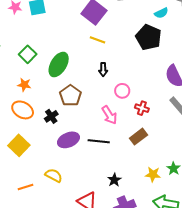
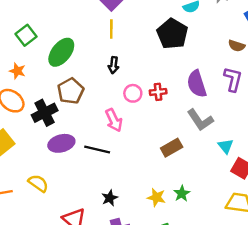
yellow line: (98, 40) -> (111, 29), turned 63
red cross: (142, 108) -> (158, 92), moved, turned -32
black cross: (51, 116) -> (45, 113), size x1.5
brown rectangle: (138, 137) -> (172, 148), moved

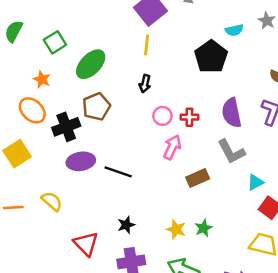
pink arrow: (114, 120) -> (172, 147), moved, turned -135
cyan triangle: (226, 146) -> (255, 182), turned 35

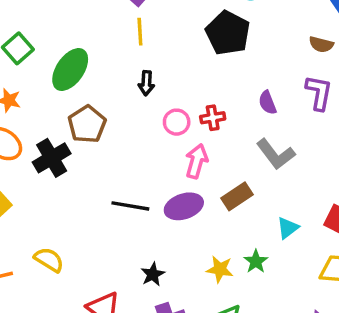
purple semicircle: (232, 113) -> (267, 103), size x0.6
purple ellipse: (81, 161) -> (184, 206), moved
cyan triangle: (255, 182) -> (288, 228), moved

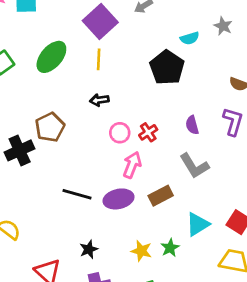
green ellipse: (70, 70) -> (51, 57), moved
black arrow: (146, 83) -> (99, 100), turned 72
red cross: (213, 118) -> (148, 132), turned -30
cyan triangle: (288, 228) -> (198, 224), size x1.4

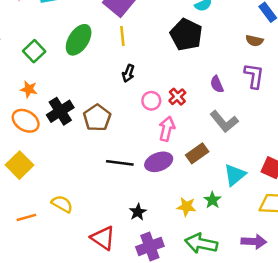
black arrow: (99, 100) -> (128, 73), turned -54
brown pentagon: (50, 127) -> (97, 118), moved
black cross: (20, 150) -> (60, 111), moved

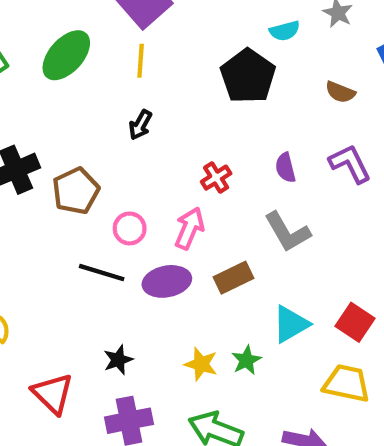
brown semicircle: (254, 41) -> (340, 92), moved
purple L-shape: (254, 76) -> (350, 164), turned -44
pink circle: (151, 101) -> (130, 228), moved

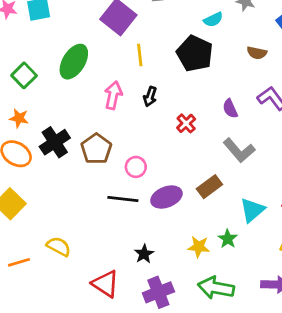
yellow line: (141, 61) -> (140, 55), moved
black arrow: (140, 125) -> (150, 97), moved
pink arrow: (189, 228) -> (113, 95), moved

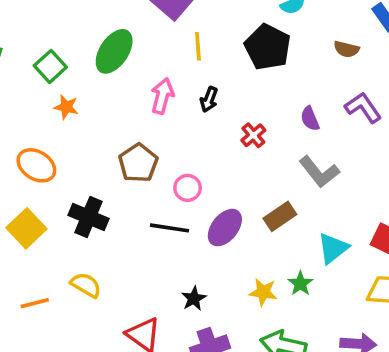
orange star: (19, 118) -> (66, 107), moved
black cross: (55, 142) -> (89, 217), moved, turned -36
purple ellipse: (166, 197) -> (225, 228), turned -32

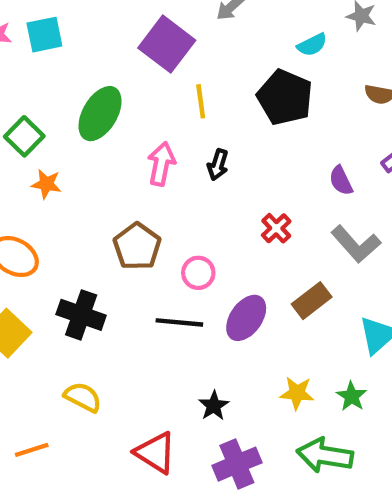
red cross: (253, 135) -> (276, 228), moved
green star: (300, 284) -> (352, 396), moved
orange line: (35, 303) -> (32, 450), moved

